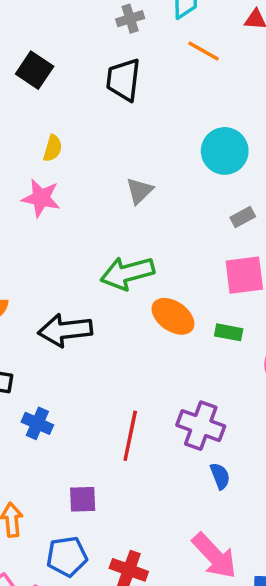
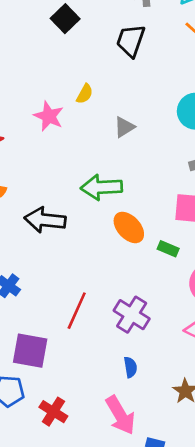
yellow semicircle: (53, 148) -> (85, 94), moved
blue semicircle: (220, 476) -> (130, 367), moved
purple square: (83, 499) -> (30, 351), size x1.6

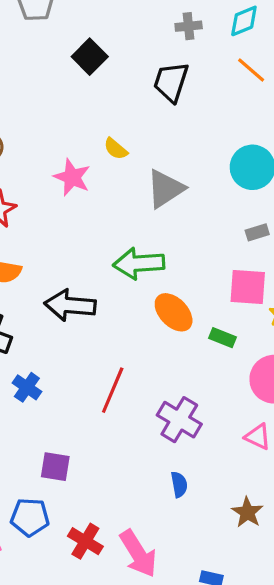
yellow semicircle: (85, 94) -> (116, 149), turned 102
gray triangle: (124, 127) -> (165, 189), size x1.5
red line: (77, 311) -> (113, 390), moved
purple square: (30, 351) -> (55, 467), size x0.7
pink arrow: (120, 415) -> (138, 554), moved

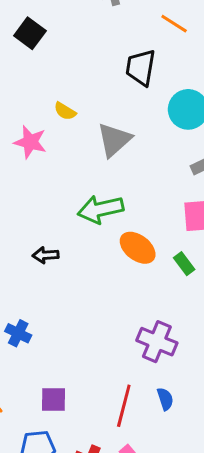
black trapezoid: (171, 82) -> (141, 68), moved
black arrow: (70, 305) -> (45, 255), size x0.6
green rectangle: (222, 338) -> (184, 264), turned 40
red line: (113, 390) -> (124, 406), moved

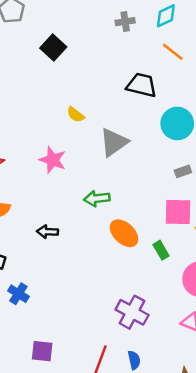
black trapezoid: (141, 68) -> (142, 85), turned 88
pink star: (30, 142) -> (53, 160), moved
green arrow: (101, 209) -> (97, 198), size x0.7

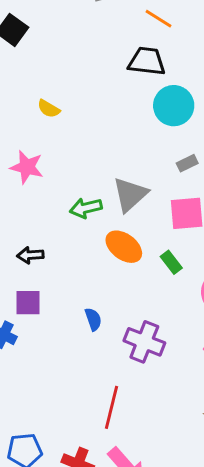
black trapezoid: (142, 85) -> (147, 61), moved
gray triangle: (114, 142) -> (130, 194), moved
purple square: (42, 351) -> (28, 303), moved
blue semicircle: (134, 360) -> (93, 319), moved

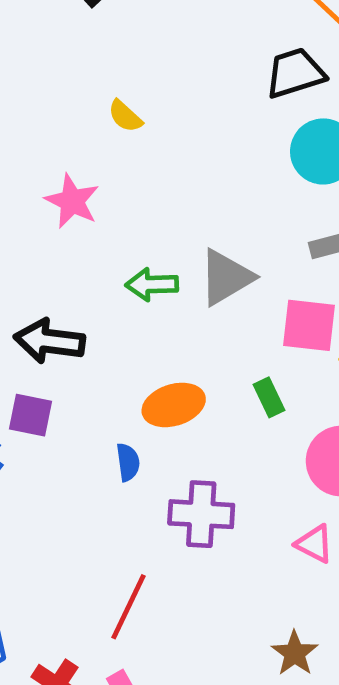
black trapezoid: (147, 61) -> (295, 73), turned -36
orange ellipse: (124, 247) -> (174, 405), moved, turned -66
black arrow: (30, 255) -> (49, 341), size x1.6
purple cross: (144, 342) -> (201, 514), turned -30

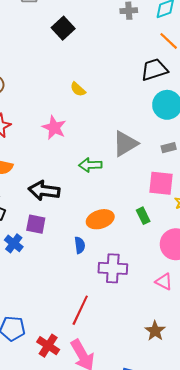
gray triangle: (226, 277) -> (125, 144), moved

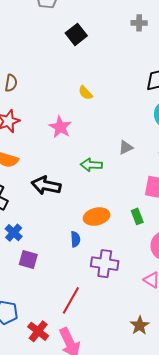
gray triangle: (125, 144) -> (126, 147), size x0.6
purple square: (36, 224) -> (28, 260), moved

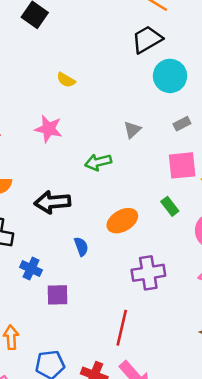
blue semicircle: (75, 239) -> (81, 247), moved

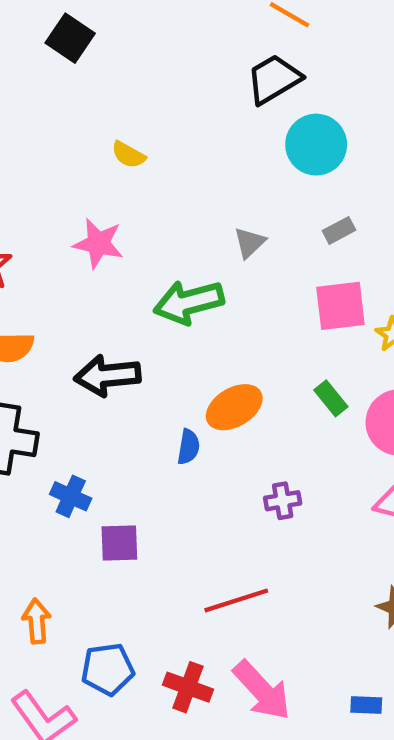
green arrow: (98, 162) -> (189, 302), size x1.4
green rectangle: (170, 206) -> (331, 398), moved
blue semicircle: (81, 247) -> (188, 447), moved, turned 30
purple cross: (148, 273) -> (283, 501), size x0.6
red line: (122, 328) -> (236, 600), turned 60

